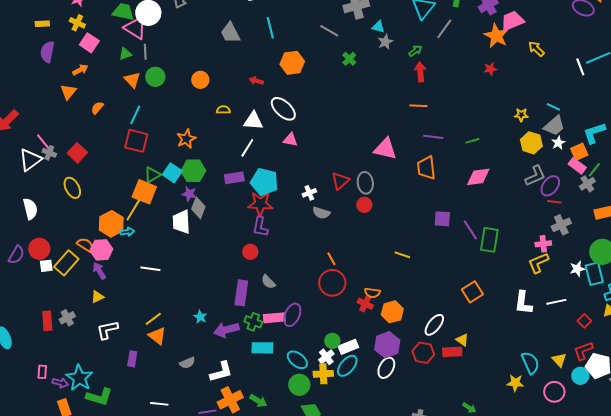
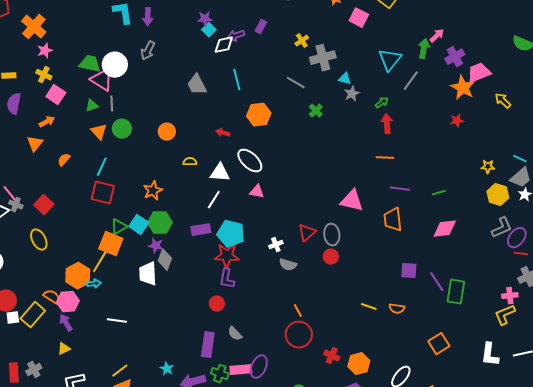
orange semicircle: (372, 293) -> (397, 309), moved

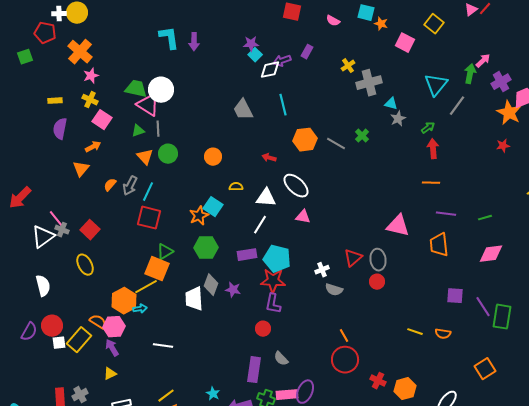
gray arrow: (148, 51) -> (130, 186), moved
gray line: (296, 83) -> (336, 144), moved
cyan square: (139, 225) -> (213, 207), moved
purple star: (156, 246) -> (233, 290), moved
yellow line: (100, 262) -> (146, 287), turned 30

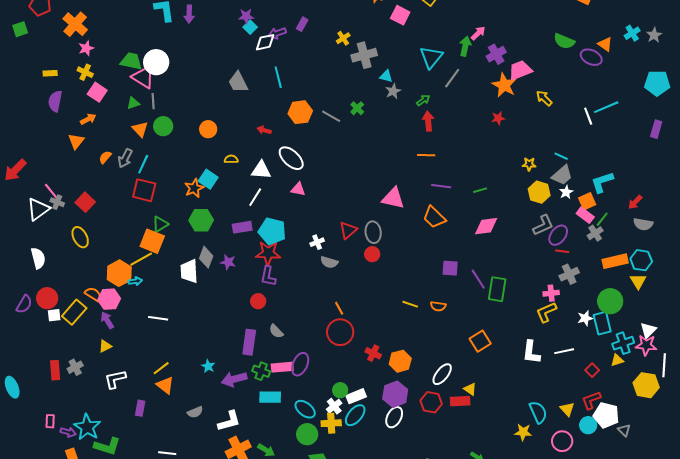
orange trapezoid: (439, 245) -> (434, 217), turned -40

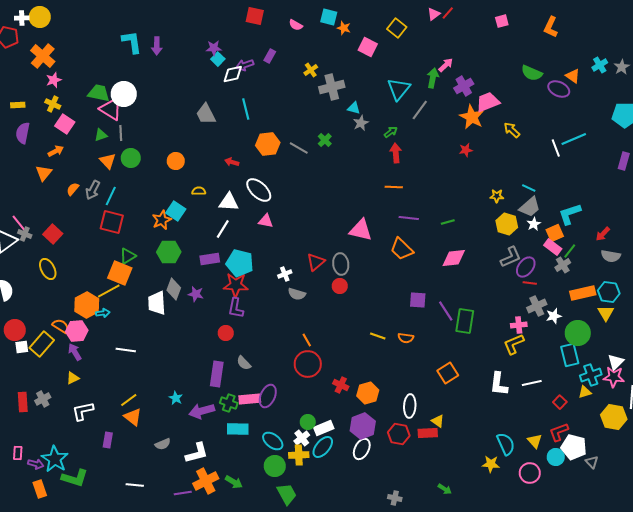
white star: (585, 318) -> (554, 316), moved
white ellipse: (442, 374) -> (410, 406), turned -35

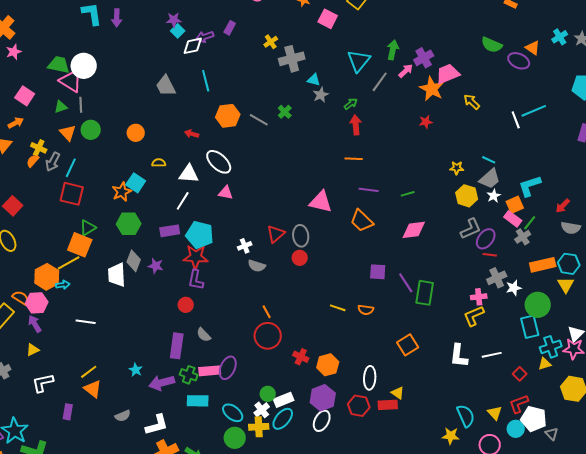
pink arrow: (446, 65) -> (406, 71), moved
yellow cross: (53, 104) -> (39, 148), moved

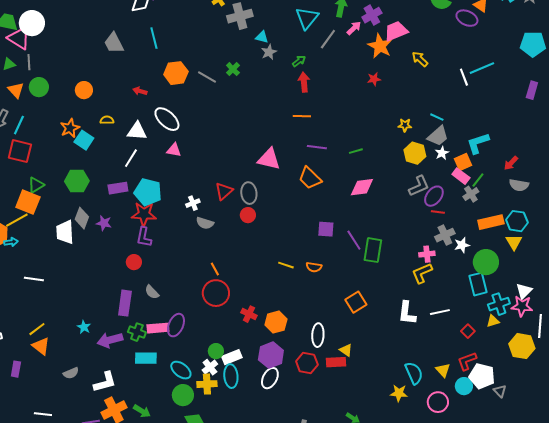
orange star: (122, 192) -> (70, 128), moved
cyan ellipse: (283, 419) -> (231, 376), turned -45

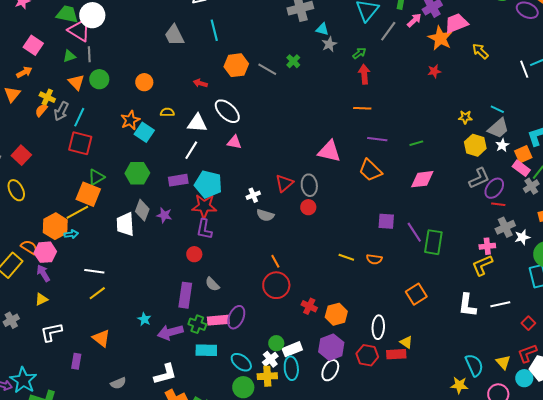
yellow line: (37, 329) -> (97, 293), moved
gray semicircle: (71, 373) -> (118, 383), moved

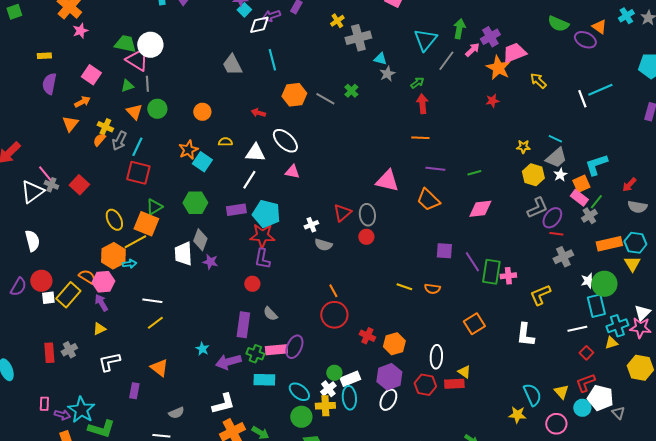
yellow ellipse: (16, 190) -> (114, 220), moved
purple star: (164, 215) -> (210, 262), moved
white star: (522, 237) -> (588, 281), moved
pink cross: (487, 246) -> (508, 276), moved
white line: (500, 304) -> (577, 329), moved

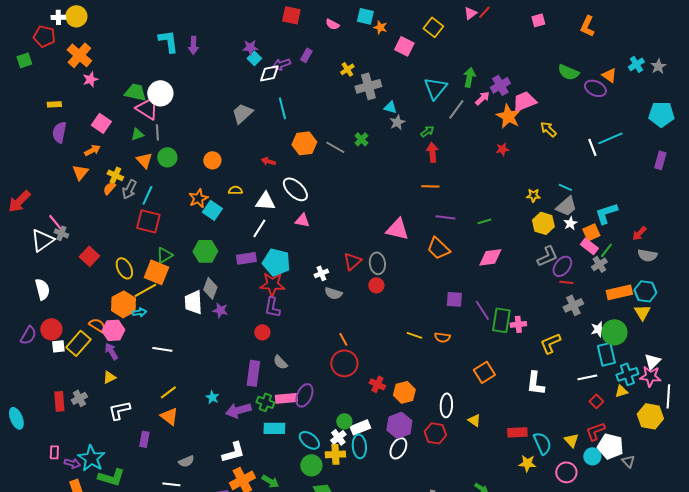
gray trapezoid: (232, 65) -> (242, 113), turned 75
red square: (79, 185) -> (89, 256), moved
yellow line: (155, 323) -> (168, 392), moved
red rectangle: (454, 384) -> (517, 432), moved

